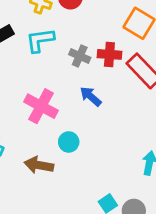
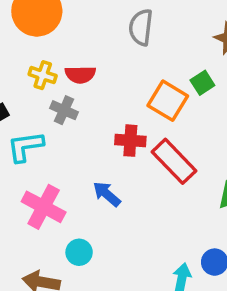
cyan L-shape: (40, 40) -> (25, 146), moved
gray cross: (80, 56) -> (64, 110), moved

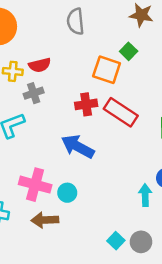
gray cross: (64, 110) -> (34, 93), turned -30
blue arrow: (107, 194) -> (78, 147), size x1.5
pink cross: (44, 207) -> (35, 185), moved

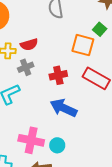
red cross: (86, 104) -> (58, 75), moved

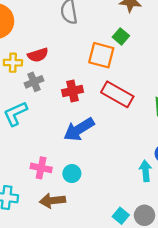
blue arrow: (63, 108) -> (79, 129), turned -56
pink cross: (31, 140) -> (41, 168), size x0.7

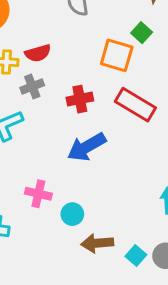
cyan circle: (72, 174) -> (72, 214), moved
brown arrow: (52, 201) -> (97, 243), moved

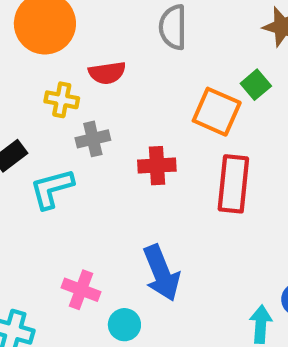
red semicircle: (38, 53) -> (107, 73), moved
red rectangle: (135, 105) -> (233, 184), turned 57
blue arrow: (87, 147) -> (161, 273), moved, turned -90

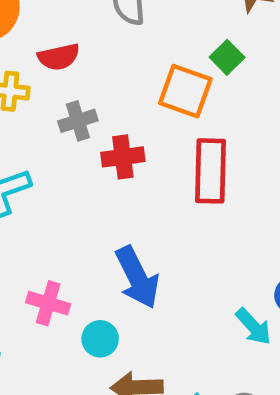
gray cross: (93, 139) -> (78, 121), moved
cyan arrow: (261, 324) -> (253, 326), turned 138

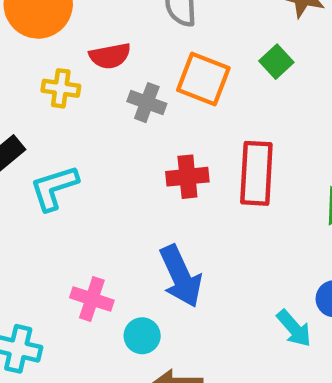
orange square: (185, 91) -> (203, 79), moved
gray cross: (78, 121) -> (147, 103), moved, turned 36
red cross: (123, 157) -> (187, 177), moved

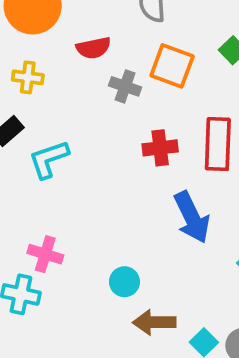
yellow cross: (61, 88) -> (28, 77), moved
blue arrow: (181, 276) -> (192, 217), moved
pink cross: (92, 299) -> (45, 254), moved

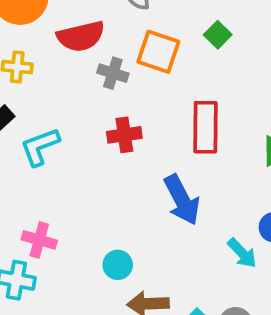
red semicircle: (93, 48) -> (81, 36), size x1.4
red cross: (160, 148) -> (124, 135), moved

